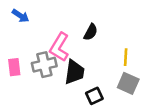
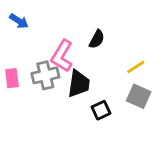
yellow line: (126, 57) -> (136, 67), turned 54

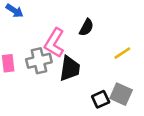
gray square: (139, 96) -> (121, 94), moved
black square: (101, 110) -> (101, 99), moved

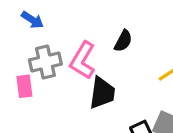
gray cross: (39, 61) -> (45, 62), moved

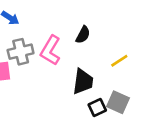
black trapezoid: (102, 93) -> (83, 82), moved

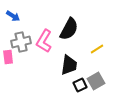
black semicircle: (83, 35) -> (69, 29), size x1.6
gray square: (118, 102) -> (96, 81), turned 36

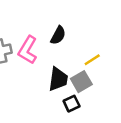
black semicircle: (69, 29) -> (58, 35), size x0.7
gray square: (96, 81) -> (81, 82), moved

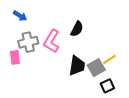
yellow line: (92, 60) -> (109, 59), moved
black square: (72, 104) -> (107, 86), moved

